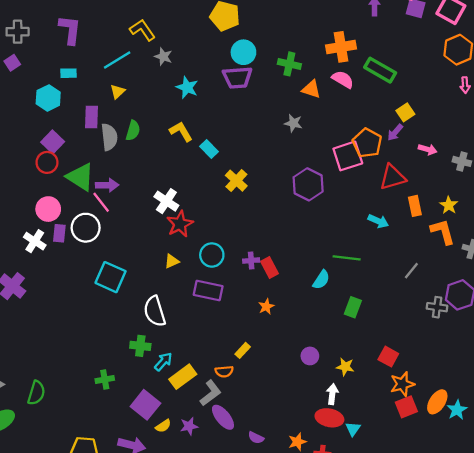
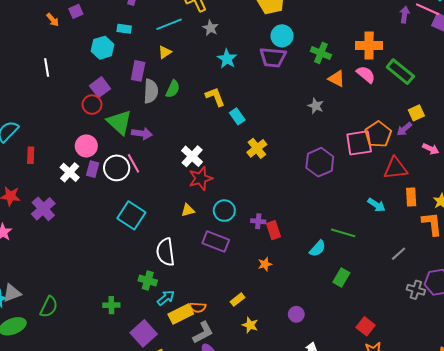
pink line: (101, 202) -> (133, 163), moved
yellow star: (345, 367) -> (250, 325), moved
orange semicircle: (224, 371) -> (198, 307), moved

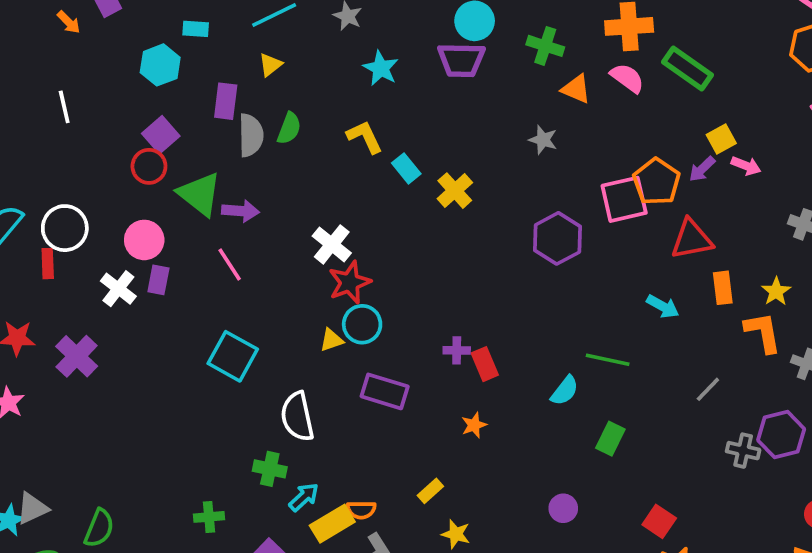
yellow cross: (257, 148) -> (455, 191), moved
pink arrow: (431, 149) -> (746, 166), moved
white circle: (117, 168) -> (65, 228), moved
cyan circle: (224, 211) -> (362, 324), moved
purple circle: (296, 314) -> (563, 508), moved

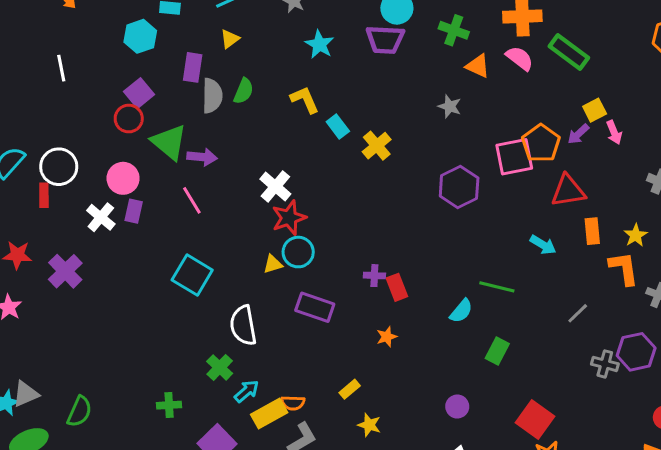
pink arrow: (746, 166) -> (614, 132), turned 45
green cross: (270, 469) -> (220, 367), turned 30
red square: (659, 521) -> (535, 420), size x1.4

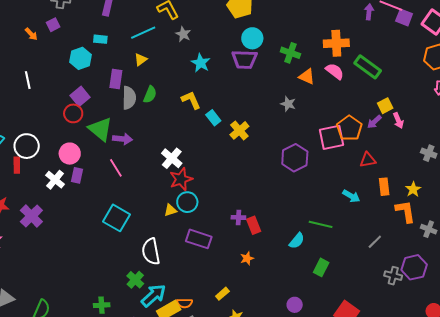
red triangle: (568, 191) -> (368, 160), size x0.7
cyan arrow: (247, 391) -> (153, 296), size x1.5

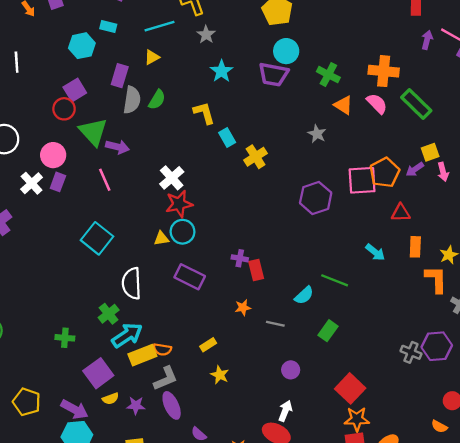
gray line: (375, 242) -> (275, 324), moved, turned 49

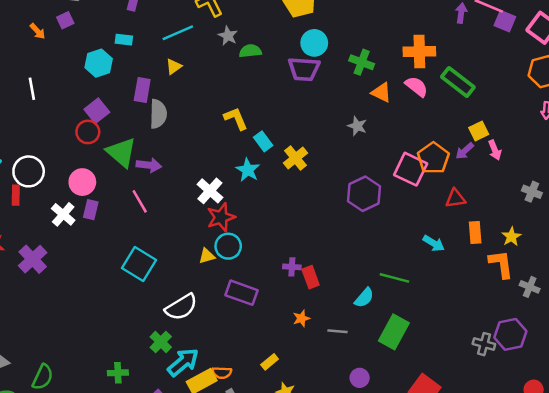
cyan star: (222, 71) -> (248, 170), moved
green semicircle: (157, 100) -> (250, 51), moved, turned -120
pink square: (362, 180) -> (411, 169), turned 36
white semicircle: (132, 283) -> (181, 307), turned -112
green rectangle: (328, 331) -> (394, 332), size x1.5

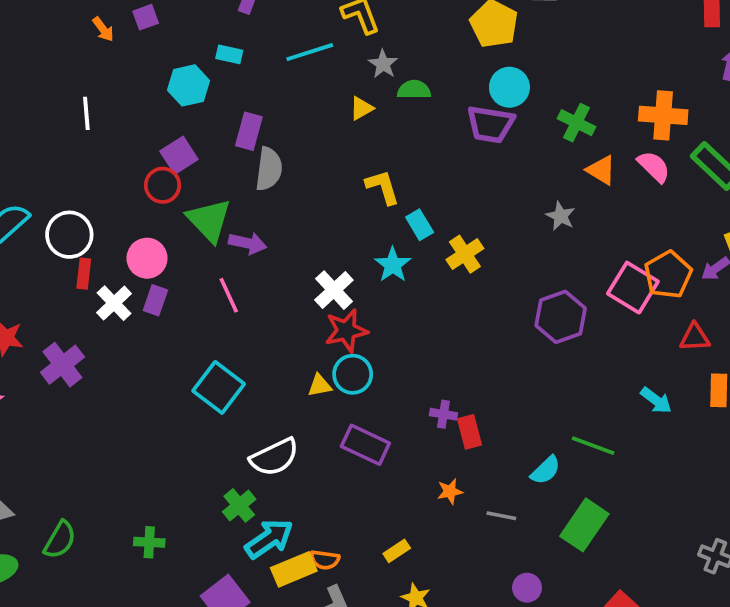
yellow triangle: (174, 66) -> (361, 108), moved
red rectangle: (16, 195) -> (84, 274), moved
green cross: (118, 373) -> (149, 542), moved

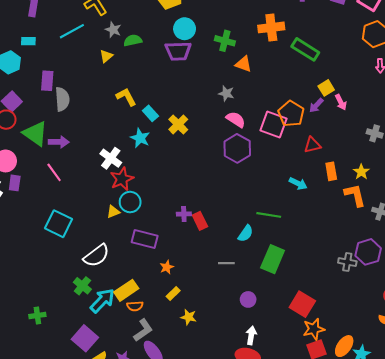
pink semicircle: (654, 167) -> (236, 120), moved
orange star: (450, 491) -> (167, 267), moved
yellow rectangle: (294, 569) -> (126, 290), moved

